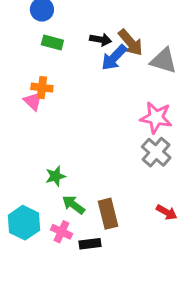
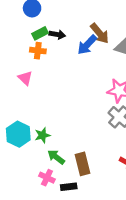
black arrow: (101, 40) -> (57, 35), moved
green rectangle: (52, 43) -> (40, 33), turned -42
orange cross: (42, 88) -> (38, 51), moved
cyan hexagon: (24, 223) -> (18, 134), moved

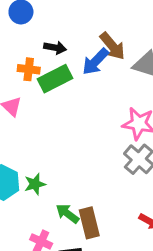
green rectangle: (40, 33) -> (55, 79), moved, size x1.5
green arrow: (56, 157) -> (67, 214), moved

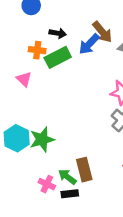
green star: (35, 184) -> (42, 139), size x1.5
green arrow: (67, 214) -> (67, 177), moved

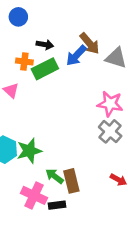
green arrow: (67, 177) -> (55, 176), moved
pink cross: (47, 184) -> (34, 195), size x1.5

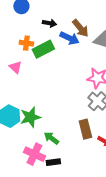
black arrow: (45, 45) -> (49, 23), moved
blue arrow: (76, 55) -> (69, 38), turned -108
brown rectangle: (71, 181) -> (85, 129), moved

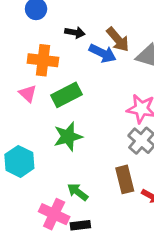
orange cross: (26, 43) -> (43, 60), size x1.5
green rectangle: (43, 49) -> (67, 95), moved
green star: (30, 117) -> (68, 136), moved

